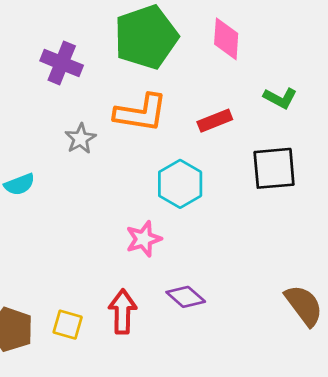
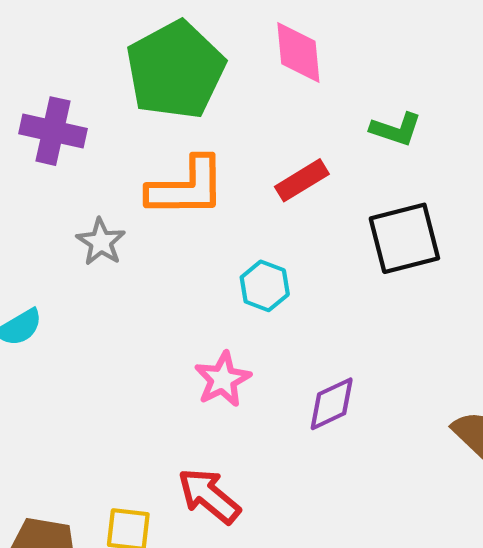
cyan hexagon: (180, 184) -> (265, 286), size x0.7
purple diamond: (186, 297) -> (332, 404), moved, turned -57
red arrow: (123, 312) -> (209, 496), turned -42

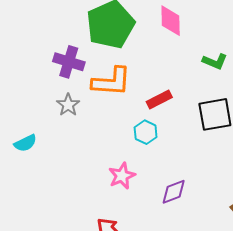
purple cross: (53, 131) -> (69, 62), moved
red rectangle: (302, 180) -> (159, 99), moved

